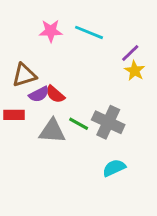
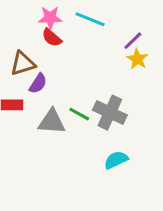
purple semicircle: (39, 94) -> (38, 83), turned -30
red semicircle: (55, 94) -> (52, 38), moved

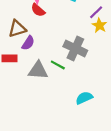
gray cross: (110, 113) -> (75, 48), moved

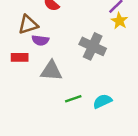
purple semicircle: (28, 43) -> (40, 40), turned 64
green line: (58, 65) -> (73, 99), moved, turned -48

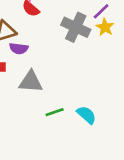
gray cross: (93, 46) -> (76, 27), moved
cyan semicircle: (102, 101) -> (86, 115), turned 66

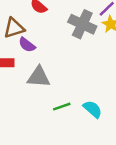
purple semicircle: (19, 48) -> (27, 45), turned 30

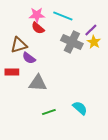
green line: (62, 107) -> (49, 112), moved

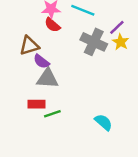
red rectangle: (12, 72) -> (37, 104), moved
gray triangle: (38, 83) -> (47, 78), moved
green line: (49, 112) -> (52, 114), moved

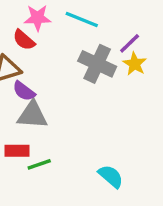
red semicircle: (52, 25) -> (24, 40), moved

